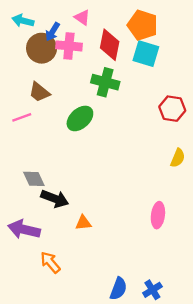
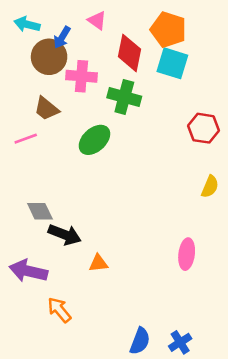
pink cross: (69, 46) -> (81, 76), moved

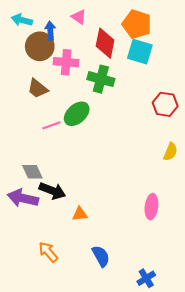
blue arrow: (62, 37) -> (50, 31), turned 144
pink line: (26, 139) -> (51, 125), moved
purple arrow: (28, 271) -> (23, 198), moved
blue semicircle: (140, 341) -> (101, 256), moved, turned -50

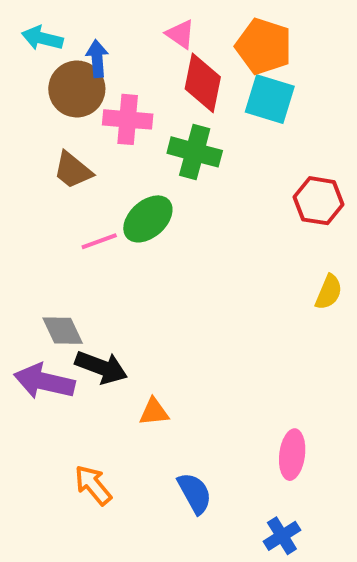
pink triangle: (79, 17) -> (180, 34), moved
pink ellipse: (151, 207) -> (292, 455), moved

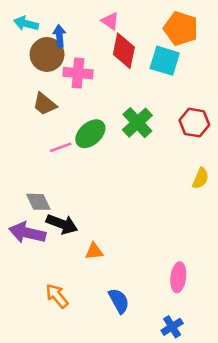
orange pentagon: (264, 46) -> (181, 28), moved
green cross: (195, 152) -> (137, 123), moved, turned 32

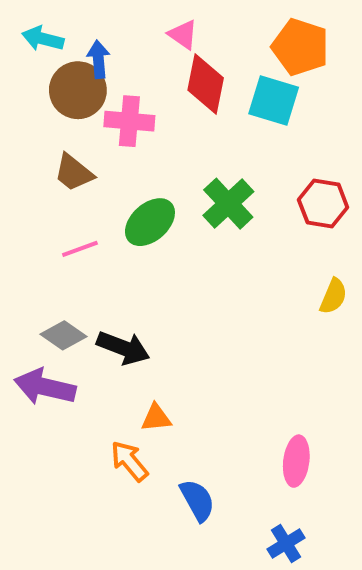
pink line: (61, 147) -> (80, 249), moved
gray diamond: (38, 202) -> (63, 335), turned -30
black arrow: (62, 224) -> (123, 348), moved
orange arrow: (57, 296) -> (129, 461), moved

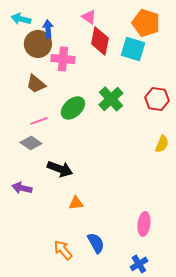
gray diamond: (63, 335) -> (31, 143), moved
purple arrow: (45, 387) -> (22, 188), size x0.7
orange arrow: (129, 461) -> (63, 250), moved

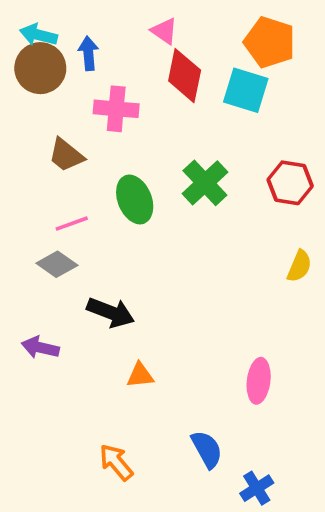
brown circle: (38, 44) -> (40, 68), moved
green ellipse: (73, 108) -> (135, 199), turned -70
pink ellipse: (144, 224) -> (259, 381), moved
blue semicircle: (96, 243) -> (207, 449), moved

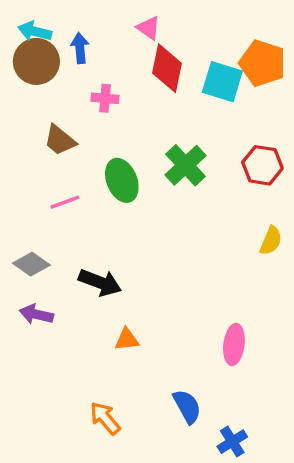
orange pentagon: (270, 42) -> (262, 63), moved
pink cross: (116, 109) -> (105, 98), size x0.7
gray diamond: (57, 264) -> (31, 264), moved

